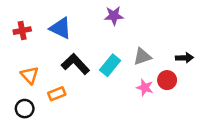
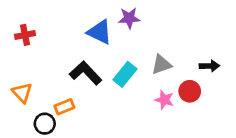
blue triangle: (61, 28) -> (100, 32), moved
orange triangle: (30, 75) -> (22, 93), moved
black circle: (25, 109) -> (45, 124), moved

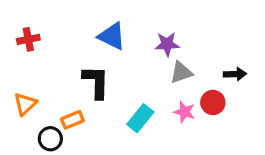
purple star: (129, 18) -> (167, 44), moved
black L-shape: (86, 73) -> (96, 82), turned 44
cyan rectangle: (125, 74) -> (140, 118), moved
orange triangle: (22, 93) -> (25, 104), turned 30

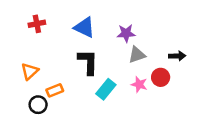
red cross: (28, 39) -> (37, 24), moved
black L-shape: (96, 82) -> (88, 62), moved
orange triangle: (25, 104) -> (30, 71), moved

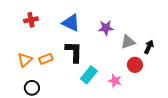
gray triangle: (137, 55) -> (128, 42), moved
black arrow: (177, 56) -> (149, 47), turned -64
pink star: (139, 84) -> (115, 81), moved
orange rectangle: (55, 90) -> (46, 59), moved

